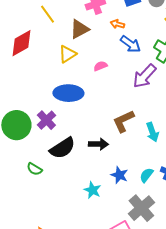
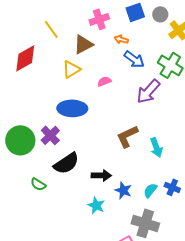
black arrow: (98, 144) -> (101, 175), moved
gray cross: (141, 208) -> (145, 223), turned -32

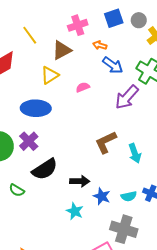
blue ellipse: (72, 108) -> (36, 108), moved
cyan semicircle: (150, 190) -> (129, 196), turned -140

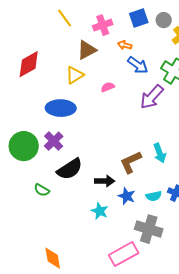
yellow line: (30, 35) -> (65, 18), moved
brown L-shape: (106, 142) -> (131, 162), moved

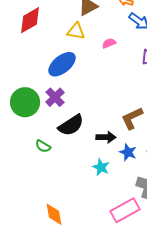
yellow triangle: (75, 75) -> (76, 31), turned 42
blue ellipse: (61, 108) -> (62, 64), turned -40

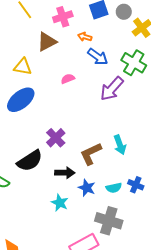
yellow triangle: (76, 31) -> (23, 67), moved
purple cross: (55, 97) -> (56, 138), moved

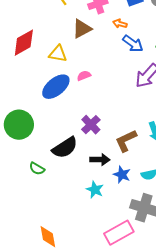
pink semicircle: (68, 79) -> (84, 76), moved

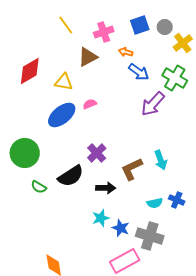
green semicircle: (37, 169) -> (39, 187), moved
blue star: (122, 175) -> (121, 228), moved
cyan star: (95, 190) -> (101, 218), turned 30

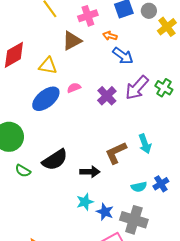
green cross: (175, 78) -> (164, 88), moved, size x0.7
purple cross: (97, 153) -> (107, 96), moved
blue cross: (177, 200) -> (161, 184), turned 35

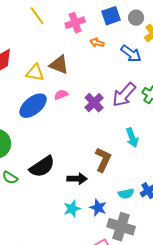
brown triangle: (72, 41) -> (59, 65), moved, turned 50
blue arrow: (123, 56) -> (131, 54), moved
cyan arrow: (145, 144) -> (132, 138), moved
brown L-shape: (116, 153) -> (103, 160), turned 140
blue star: (105, 212) -> (98, 208), moved

